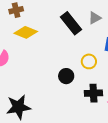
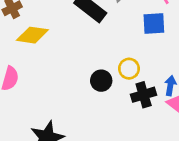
yellow circle: (89, 61) -> (129, 69), moved

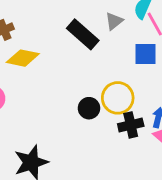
yellow circle: (129, 69) -> (118, 98), size x1.5

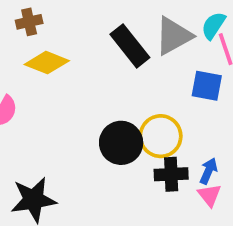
gray triangle: (114, 21) -> (173, 36), size x1.6
black circle: (89, 108) -> (121, 143), size x1.5

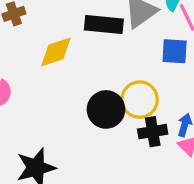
black rectangle: (130, 46) -> (104, 24), turned -39
yellow diamond: (47, 63) -> (56, 52), moved, turned -33

